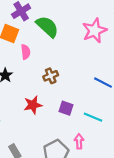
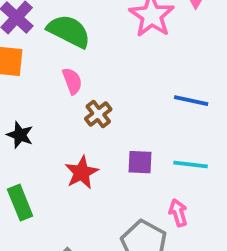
pink semicircle: (26, 52) -> (72, 81), moved

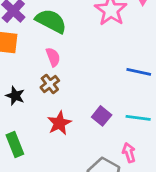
brown cross: (98, 114) -> (50, 84), moved
purple square: (140, 162) -> (102, 116), turned 36

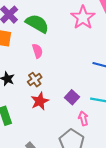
brown cross: (50, 84) -> (35, 80), moved
pink arrow: (129, 153) -> (83, 118), moved

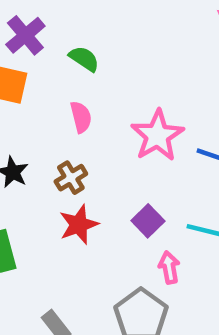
pink star: (83, 18) -> (157, 136), moved
green semicircle: (37, 24) -> (84, 59), size x0.6

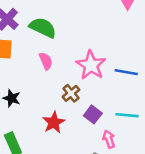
green semicircle: (84, 59) -> (43, 28), size x1.5
brown cross: (71, 178) -> (71, 93), moved

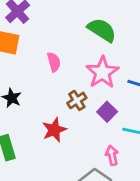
green semicircle: (43, 28) -> (102, 30), moved
purple square: (93, 114) -> (107, 112), moved

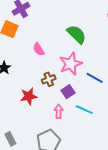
pink semicircle: (54, 62) -> (39, 49), turned 152
pink arrow: (112, 155) -> (59, 111), moved

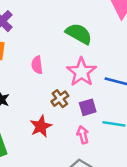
pink semicircle: (39, 49) -> (37, 65), turned 40
purple square: (68, 92) -> (88, 107), turned 32

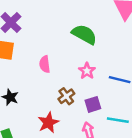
pink star: (81, 72) -> (87, 71), size x0.6

